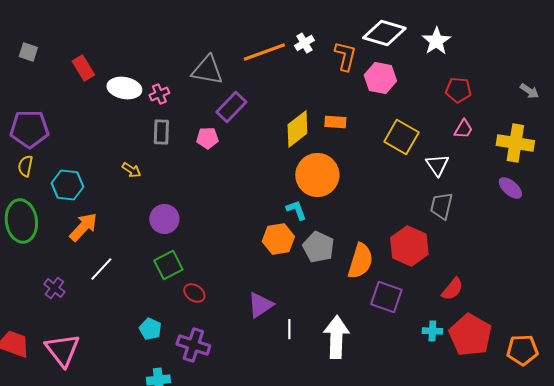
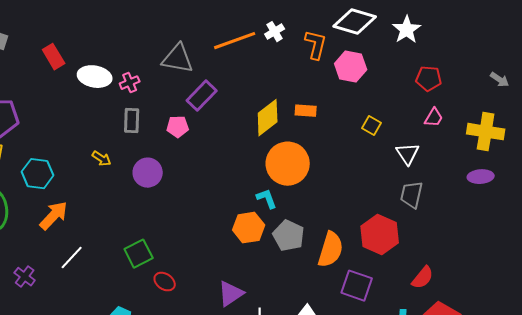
yellow square: (401, 137) -> (372, 126), size x0.6
purple ellipse: (510, 188) -> (481, 177), turned -45
purple circle: (164, 219) -> (148, 173), moved

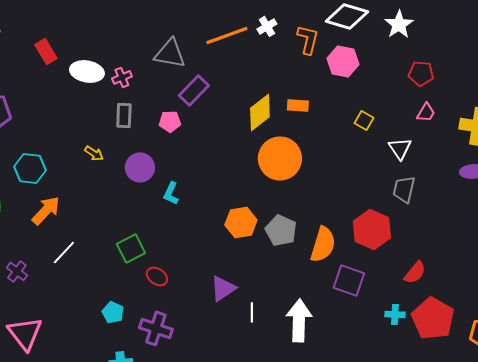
cyan L-shape: (267, 199) -> (171, 193), moved, turned -135

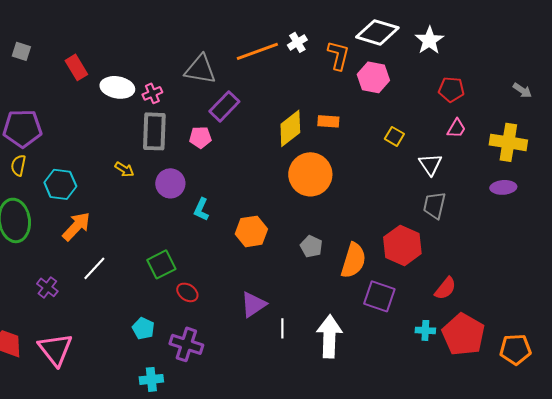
gray rectangle: (124, 115) -> (154, 131), size x1.5
orange hexagon: (241, 222) -> (251, 231), moved
gray pentagon: (281, 230) -> (311, 246), size x0.7

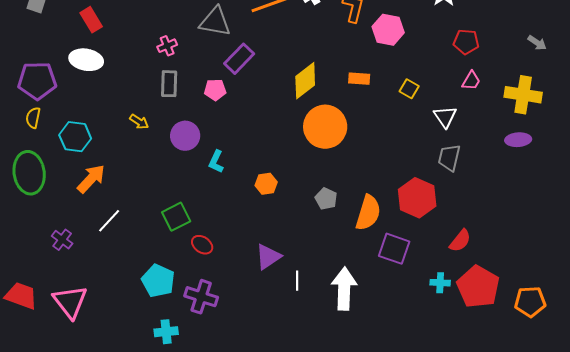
white ellipse: (117, 87) -> (86, 60), moved
orange rectangle: (328, 121) -> (359, 79), moved
gray rectangle: (154, 131) -> (169, 84), size x0.7
orange hexagon: (251, 231) -> (266, 184), size x0.7
cyan pentagon: (143, 328) -> (158, 281), size x1.5

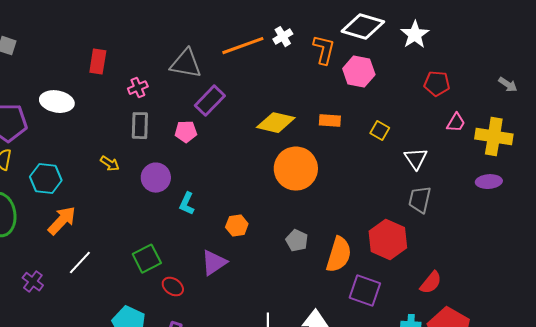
red rectangle: (91, 20) -> (98, 62), moved, turned 40
yellow diamond: (305, 81) -> (276, 123), turned 51
pink trapezoid: (471, 81) -> (456, 123), moved
purple triangle: (268, 257) -> (214, 263), moved

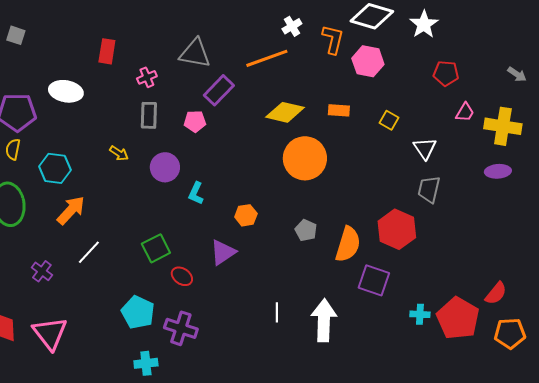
orange line: (243, 46) -> (267, 58), moved
red semicircle: (431, 283) -> (496, 293), moved

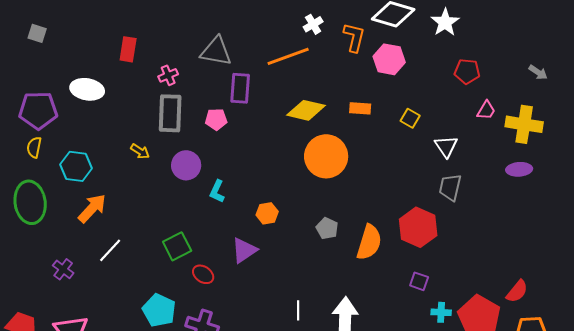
purple rectangle: (219, 90) -> (240, 88), turned -40
gray rectangle: (149, 115) -> (170, 113), size x1.4
purple square: (374, 280) -> (419, 281), moved, size x0.6

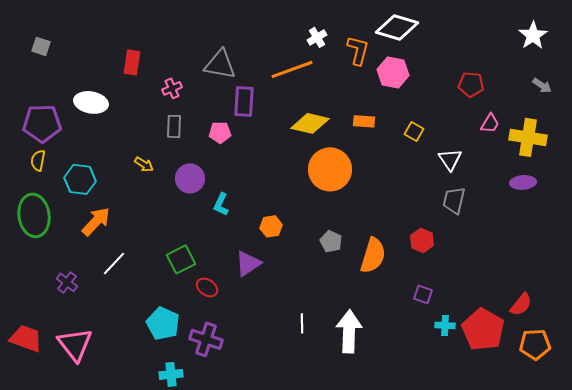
white star: (445, 22) -> (533, 35), moved
gray rectangle: (170, 113) -> (174, 126), size x0.6
red hexagon: (418, 227) -> (422, 240), size x0.6

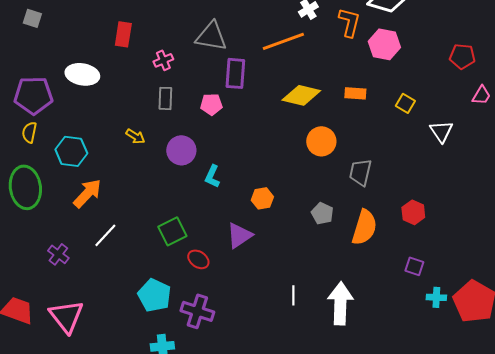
orange circle: (330, 169) -> (321, 141), size x0.7
gray trapezoid: (454, 200) -> (360, 172), moved

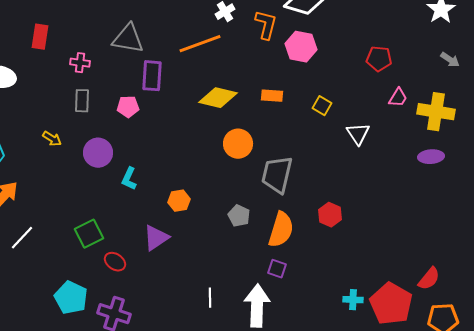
pink cross: (163, 60) -> (80, 63), turned 30
gray trapezoid: (360, 172) -> (277, 175), size x1.4
purple square: (414, 266) -> (277, 269), moved

